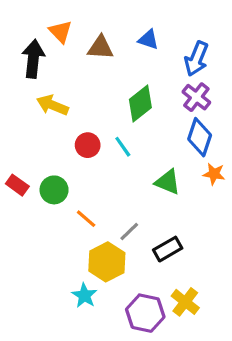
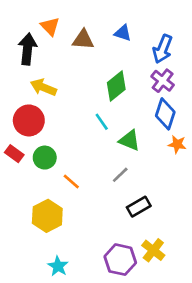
red circle: (88, 145) -> (29, 120), moved, size x1.5
green triangle: (168, 182) -> (129, 140), moved
gray line: (129, 231) -> (120, 175), moved
yellow hexagon: (107, 262) -> (47, 216), moved
cyan star: (84, 295) -> (58, 266), moved

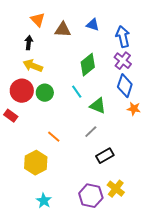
black arrow: (27, 49) -> (29, 43), moved, size x0.6
blue arrow: (163, 49) -> (123, 37), turned 145
green circle: (45, 158) -> (45, 93), moved

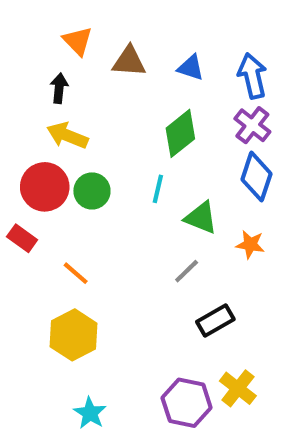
blue triangle: (93, 25) -> (191, 68), moved
cyan line: (77, 92) -> (158, 189), turned 48
orange star: (134, 109) -> (250, 244), moved
orange line: (54, 137) -> (76, 273), moved

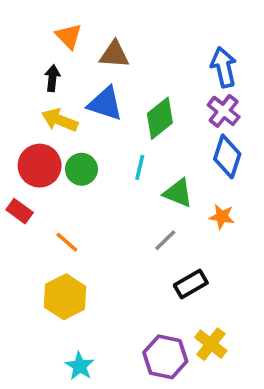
blue triangle: (191, 68) -> (105, 104), moved, size x1.5

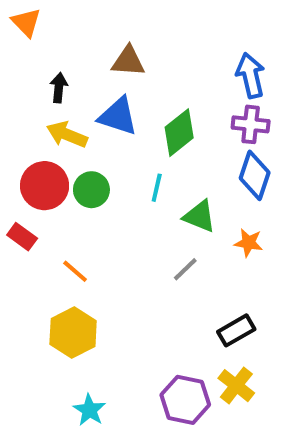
orange triangle: (69, 36) -> (26, 22), moved
purple cross: (224, 111) -> (251, 124), turned -32
black rectangle: (191, 284) -> (236, 330), moved

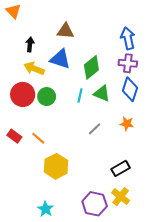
green triangle: (200, 216) -> (102, 93), moved
red rectangle: (22, 237) -> (14, 136), moved
gray line: (185, 269) -> (95, 129), moved
yellow hexagon: (73, 332) -> (56, 166), moved

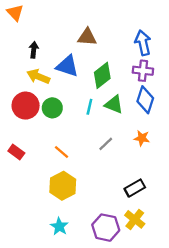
brown triangle: (65, 31) -> (87, 37), moved
orange line: (38, 138) -> (62, 152), moved
cyan star: (46, 209) -> (59, 226), moved

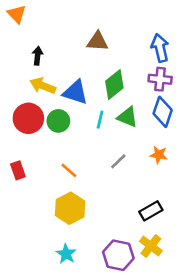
blue triangle: (67, 66) -> (75, 92), moved
red rectangle: (16, 152) -> (18, 170), turned 35

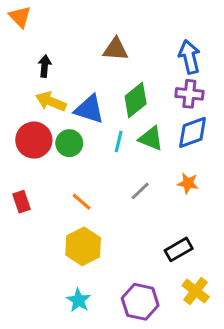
blue diamond: (163, 112) -> (193, 132), turned 52
yellow cross: (151, 246) -> (196, 291), moved

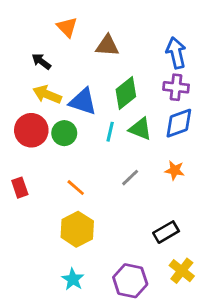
orange triangle: (20, 17) -> (67, 27), moved
black arrow: (45, 66) -> (41, 61), turned -60

